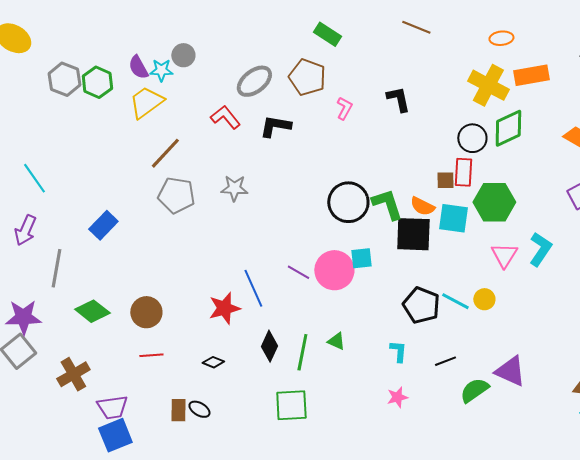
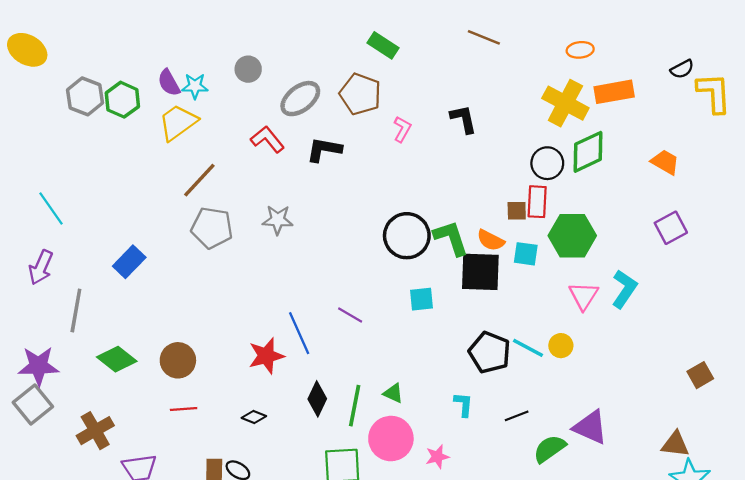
gray circle: (183, 55) -> (248, 69), moved
cyan square: (453, 218) -> (526, 254), size x0.7
pink circle: (334, 270) -> (391, 439), moved
pink star: (397, 397) -> (437, 457), moved

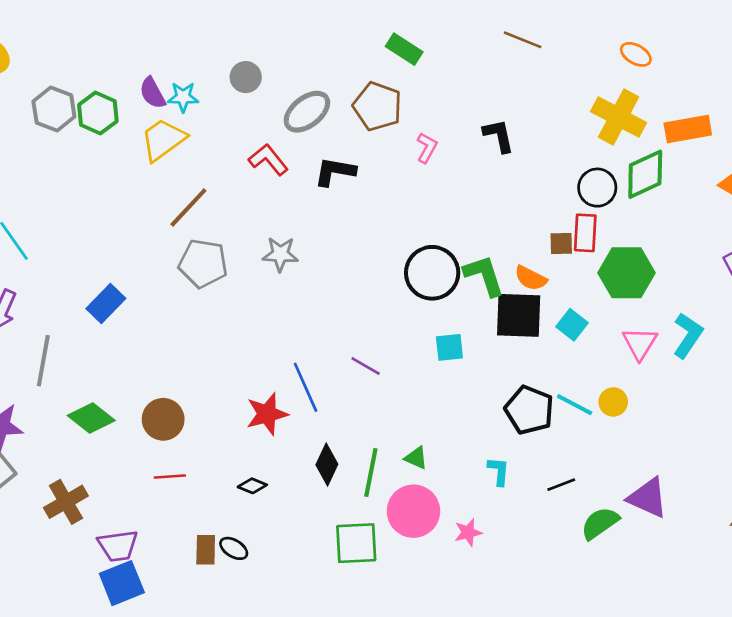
orange ellipse: (580, 50) -> (636, 54), turned 35
orange rectangle: (614, 92) -> (688, 129), moved
cyan square: (526, 254) -> (572, 325), moved, turned 30

